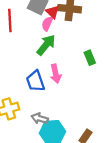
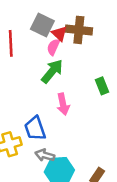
blue trapezoid: (35, 81) -> (35, 128), moved

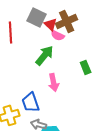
brown cross: (79, 30) -> (67, 21), turned -30
pink semicircle: (53, 47) -> (58, 35), moved, turned -88

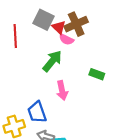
green rectangle: (86, 67) -> (97, 74), turned -48

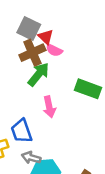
brown cross: (76, 24) -> (32, 53), moved
green rectangle: (97, 74) -> (88, 89), size x1.5

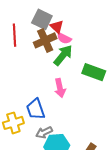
green arrow: (38, 74) -> (63, 55), moved
gray arrow: (31, 158) -> (44, 132), turned -42

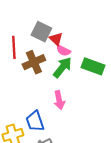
brown cross: (45, 40) -> (34, 62), moved
green rectangle: (94, 72) -> (93, 66), moved

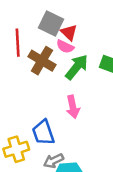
pink semicircle: (63, 51) -> (65, 47), moved
brown cross: (34, 62) -> (42, 61), turned -35

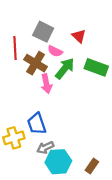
red triangle: (69, 32) -> (79, 36), moved
pink arrow: (73, 107) -> (46, 84), moved

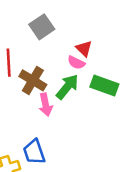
gray square: (43, 32) -> (42, 27), moved, turned 30
pink semicircle: (55, 51) -> (76, 63), moved

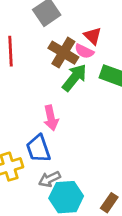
brown cross: (33, 80) -> (63, 53), moved
pink arrow: (46, 105) -> (51, 118), moved

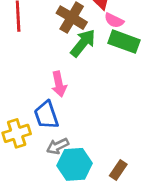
pink semicircle: (84, 51) -> (114, 20), moved

